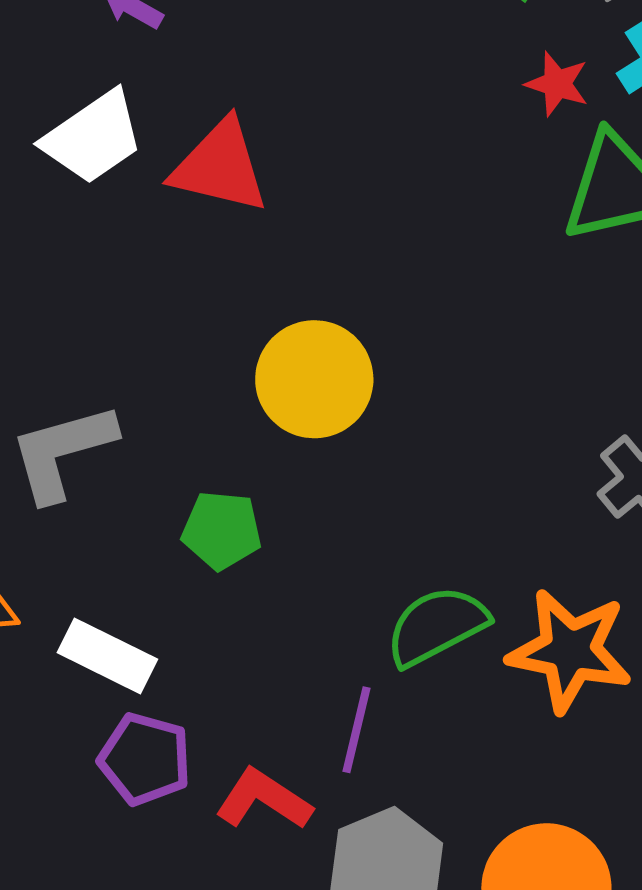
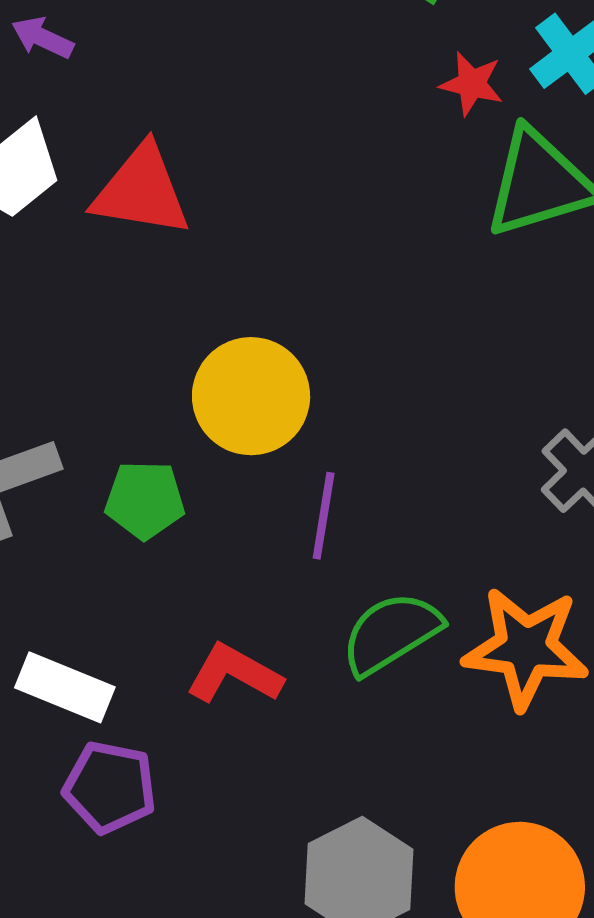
green pentagon: (222, 530) -> (145, 500), moved
purple line: (357, 730) -> (324, 516), moved
red L-shape: (264, 799) -> (234, 674), moved

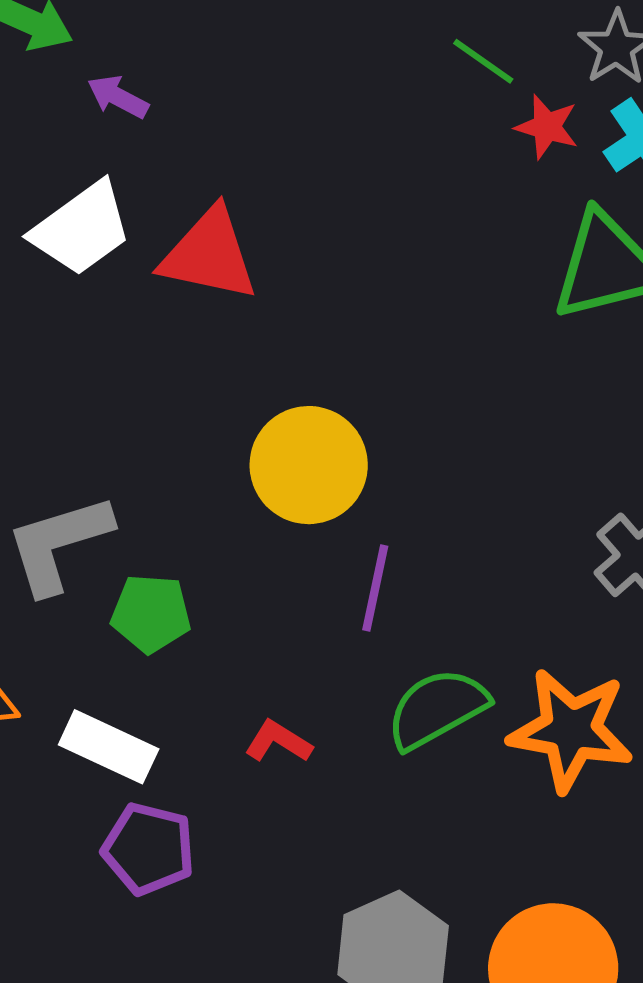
red star: (472, 84) -> (547, 127), moved
green pentagon: (145, 500) -> (151, 613), moved
red L-shape: (234, 674) -> (278, 742), size x0.7

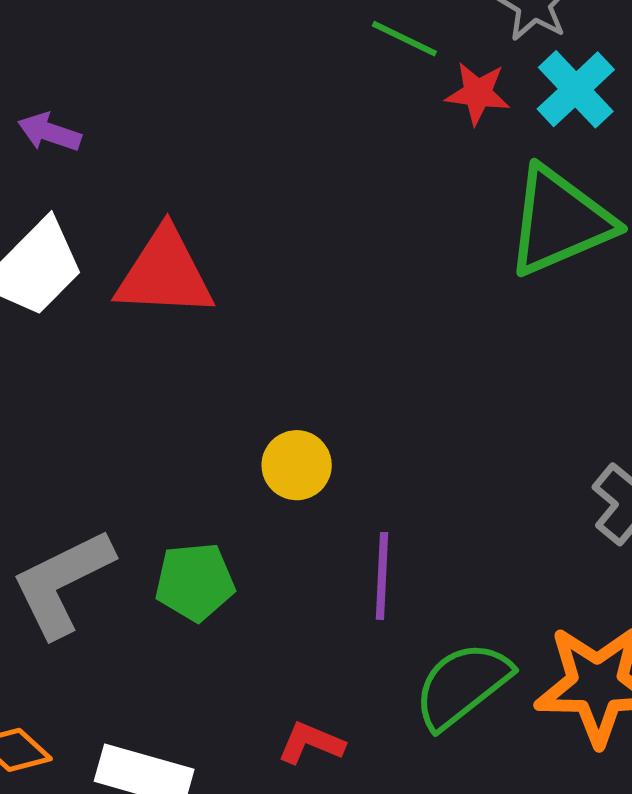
yellow circle: (309, 465) -> (297, 465), size x0.6
green pentagon: (151, 613) -> (195, 582), moved

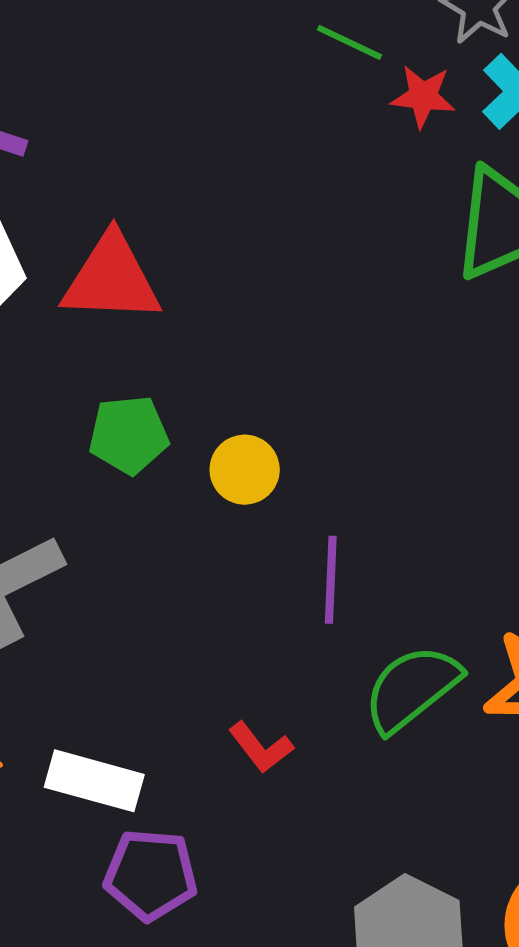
green pentagon: (195, 582) -> (129, 435), moved
red L-shape: (311, 743) -> (261, 747), turned -150

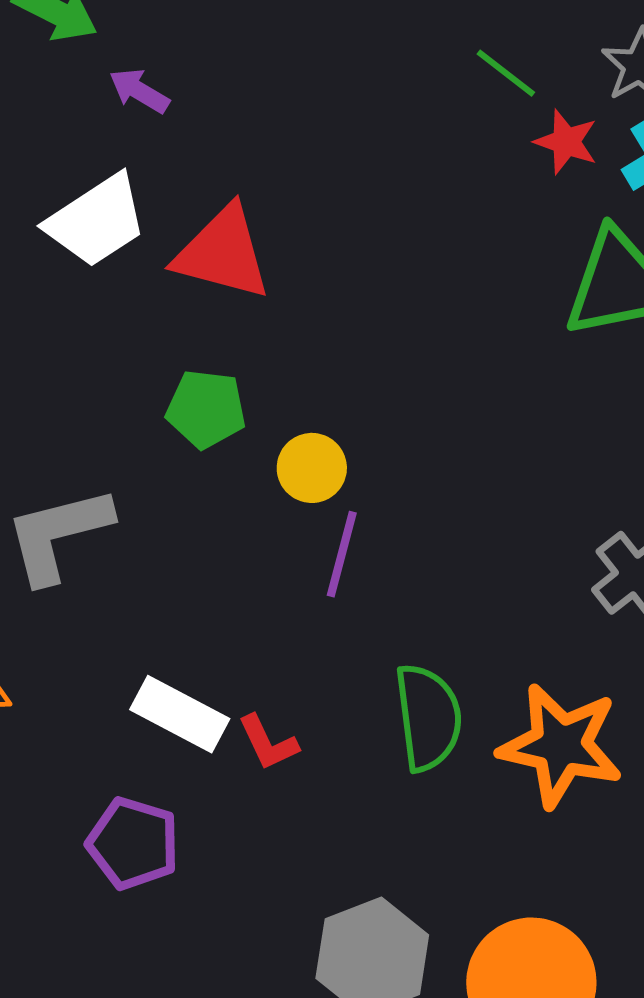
purple line: (331, 580) -> (342, 554), moved
green semicircle: (412, 688) -> (428, 717), turned 109
white rectangle: (94, 781) -> (180, 714), moved

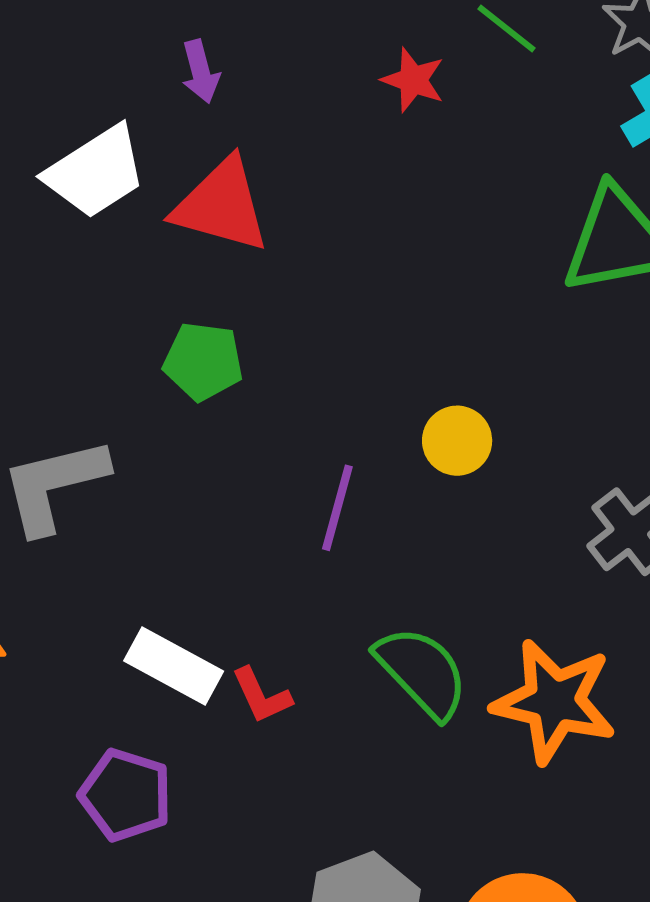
purple arrow: (139, 91) -> (200, 72), moved, turned -136
red star: (566, 142) -> (413, 80), moved
yellow circle: (312, 468) -> (457, 441), moved
green semicircle: (428, 717) -> (422, 672), turned -37

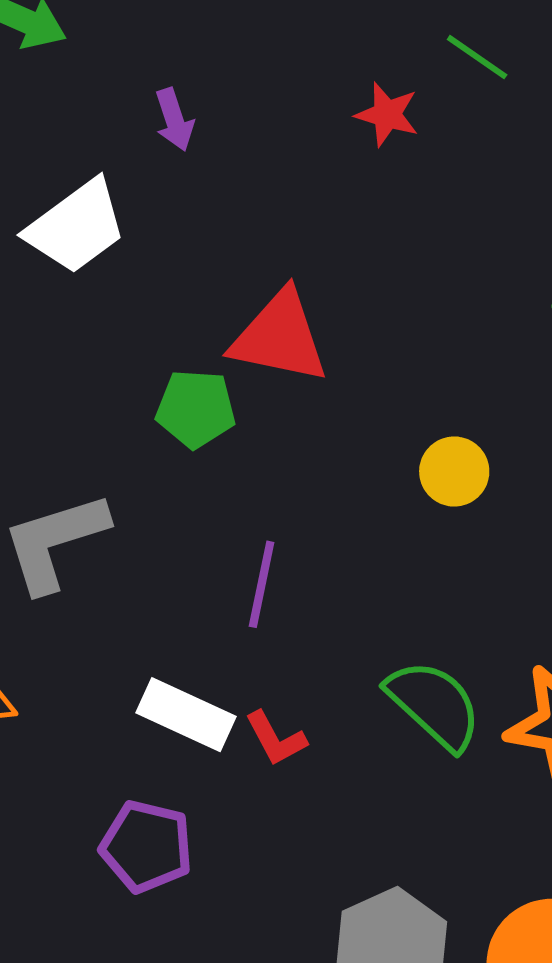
red triangle: (221, 205) -> (280, 337), moved
purple line: (337, 508) -> (262, 584), moved

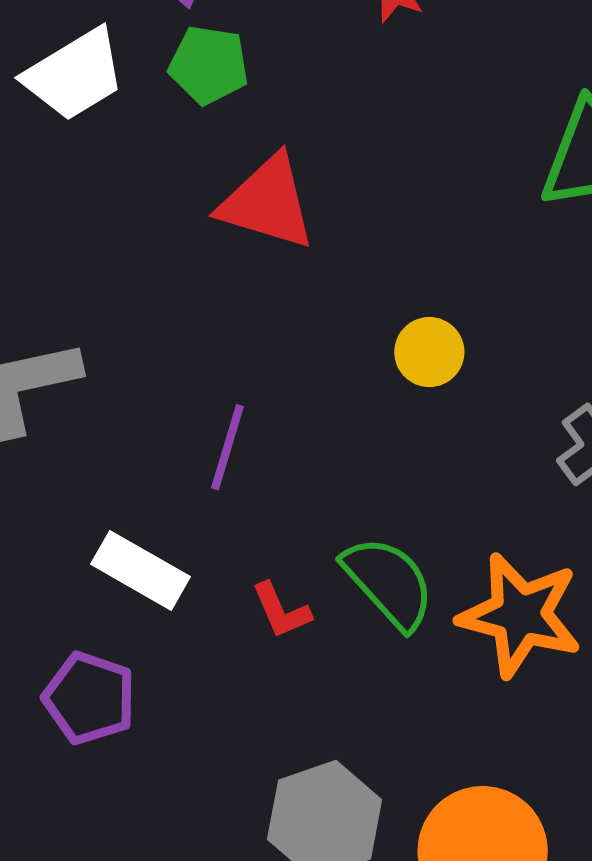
green pentagon: (196, 409) -> (209, 65), moved
red L-shape: (276, 739) -> (281, 610), moved

